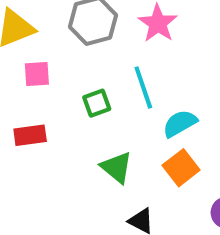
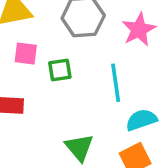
green square: (97, 103) -> (60, 70), moved

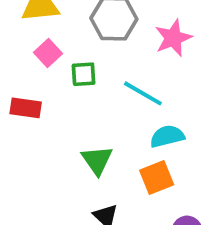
pink square: (26, 53) -> (48, 53), turned 35
cyan line: (116, 83) -> (143, 93), turned -57

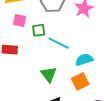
pink square: (48, 53) -> (19, 20), turned -32
cyan line: (143, 93) -> (59, 43), moved

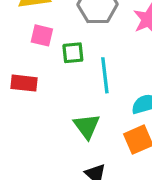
cyan line: (59, 43) -> (105, 75), turned 55

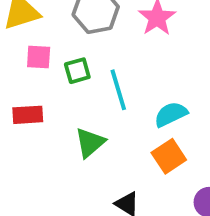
green triangle: (87, 126) -> (90, 143), moved, turned 36

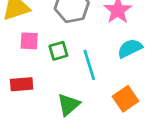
cyan semicircle: (171, 114) -> (130, 48), moved
orange square: (169, 156) -> (125, 99), moved

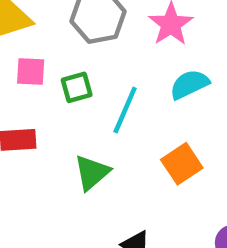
cyan line: (89, 65) -> (125, 110), turned 40

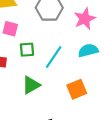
green square: (77, 87) -> (27, 50), moved

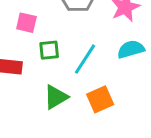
orange square: (77, 89) -> (100, 99), moved

